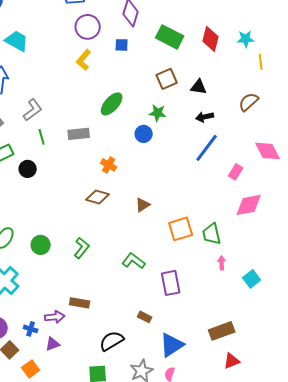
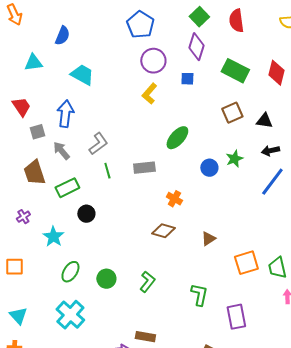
green star: (158, 113) -> (234, 159), moved, turned -30
black circle: (28, 169) -> (86, 214), moved
green L-shape: (134, 261) -> (199, 295), turned 65

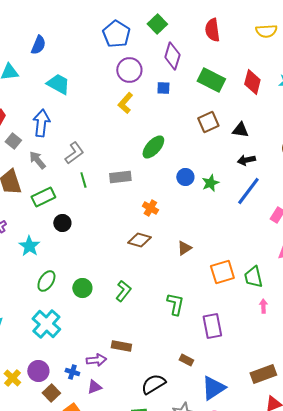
green square: (199, 17) -> (157, 24), moved
gray square: (37, 132) -> (13, 141), turned -35
green star: (234, 159) -> (210, 183), moved

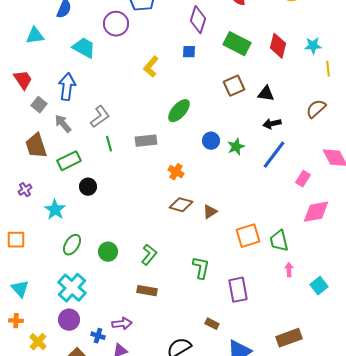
purple circle: (129, 70) -> (116, 24), moved
brown diamond: (139, 240) -> (181, 205), moved
brown rectangle: (121, 346) -> (147, 291), moved
purple circle: (38, 371) -> (69, 320), moved

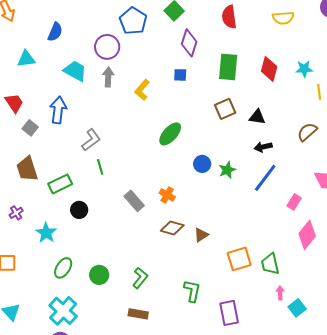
green rectangle: (237, 44) -> (228, 67), turned 68
gray arrow: (63, 124) -> (108, 77), moved, turned 42
gray rectangle: (146, 141) -> (134, 201), moved, turned 55
pink diamond: (316, 212) -> (307, 235), turned -40
cyan square: (319, 286) -> (297, 308), moved

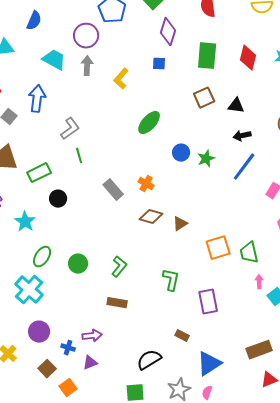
cyan cross: (63, 311) -> (29, 290), moved

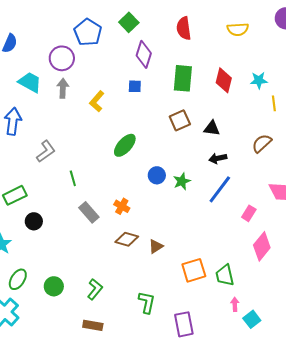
green line: (79, 156) -> (73, 178), moved

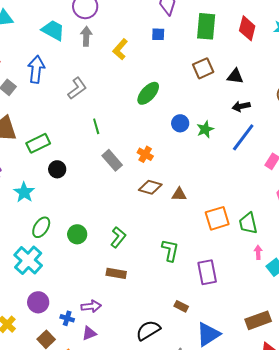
gray L-shape: (46, 151) -> (77, 88), moved
brown triangle: (156, 246) -> (179, 194), turned 35

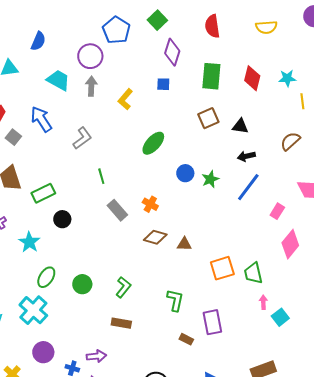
blue arrow: (36, 69) -> (41, 119), turned -40
brown rectangle: (181, 306) -> (186, 339), moved

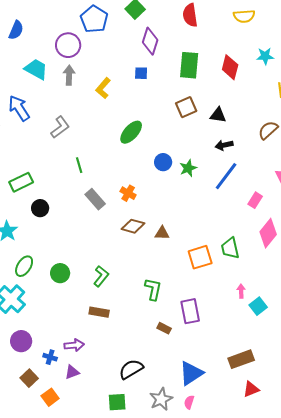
cyan star: (287, 78) -> (265, 56), moved
green trapezoid: (253, 273) -> (230, 248), moved

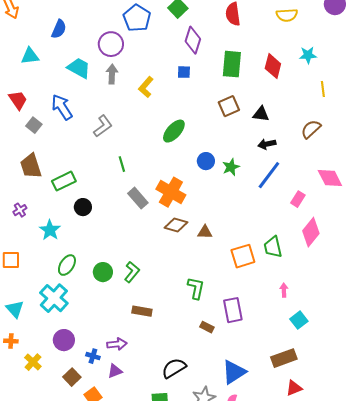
orange cross: (128, 193) -> (171, 192), size x1.8
green L-shape: (101, 276) -> (132, 272), moved
cyan square: (258, 306) -> (299, 320), moved

